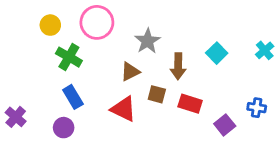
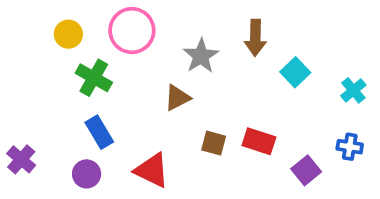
cyan cross: (265, 50) -> (353, 90), moved
brown arrow: (178, 66) -> (255, 38), moved
brown square: (157, 94) -> (214, 143), moved
red triangle: (124, 109) -> (152, 170), moved

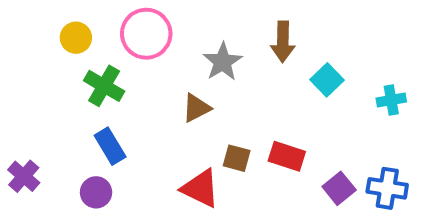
cyan cross: (353, 90) -> (391, 100), turned 30
blue cross: (350, 147) -> (387, 188), moved, size x1.4
red triangle: (152, 170) -> (200, 188), moved

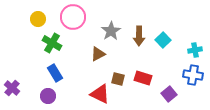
brown arrow: (283, 42) -> (139, 36), moved
blue cross: (387, 188) -> (193, 75), moved

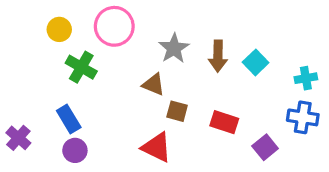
brown triangle: (98, 54) -> (154, 84), turned 49
blue rectangle: (55, 73) -> (69, 119), moved
brown square: (118, 79) -> (177, 111), moved

